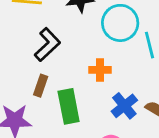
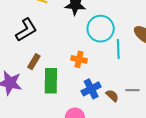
black L-shape: (47, 45) -> (26, 30), moved

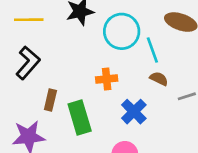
brown semicircle: (112, 96) -> (159, 79), moved

